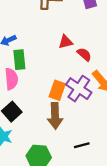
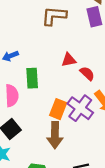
green rectangle: (19, 60) -> (32, 78), moved

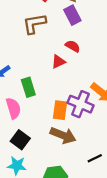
red semicircle: (87, 73) -> (73, 46), moved
brown arrow: (55, 135) -> (63, 135), turned -55

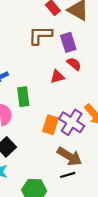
purple rectangle: (72, 15) -> (68, 42), moved
brown arrow: (63, 135) -> (69, 156), moved
black line: (95, 158) -> (68, 175), moved

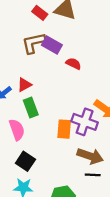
purple rectangle: (68, 42) -> (52, 45), moved, turned -30
red triangle: (57, 77) -> (24, 85), moved
black line: (68, 175) -> (93, 175), turned 32

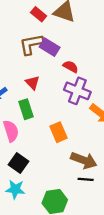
red triangle: (24, 85) -> (33, 83), moved, turned -48
purple cross: (85, 122) -> (77, 91), moved
orange rectangle: (64, 129) -> (59, 132), turned -30

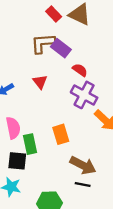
green rectangle: (26, 109) -> (30, 144), moved
black square: (18, 163) -> (17, 161), turned -36

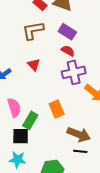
purple rectangle: (61, 48) -> (67, 32), moved
purple cross: (84, 95) -> (74, 72), turned -35
green rectangle: (30, 144) -> (30, 120), turned 48

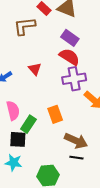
brown L-shape: (33, 31) -> (25, 26), moved
red semicircle: (68, 51) -> (69, 57), size x1.5

